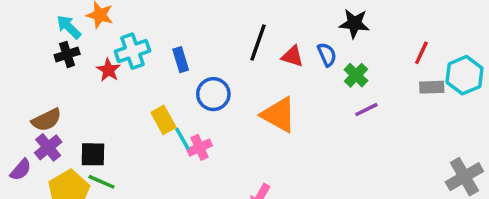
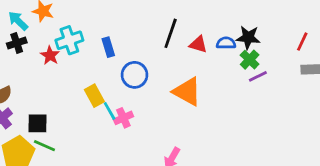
black star: (354, 24) -> (248, 37), moved
blue semicircle: (327, 55) -> (226, 43), turned -66
purple line: (366, 110) -> (258, 76), moved

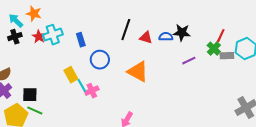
red star: (50, 55) -> (39, 37), moved
green cross: (250, 60) -> (214, 49), moved

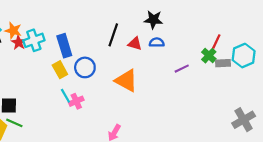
orange star: (34, 14) -> (13, 31), moved
black star: (182, 33) -> (153, 20), moved
blue rectangle: (81, 40) -> (64, 46), size x1.5
yellow rectangle: (71, 75) -> (60, 70), moved

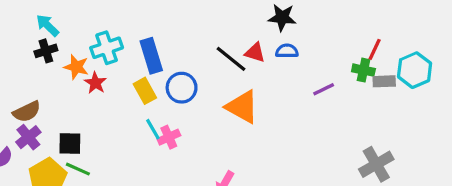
orange star: (13, 31) -> (76, 67), moved
black line: (113, 35) -> (231, 59), moved, turned -70
red star: (19, 42) -> (95, 83), moved
green cross: (209, 56) -> (363, 70), turned -32
gray cross: (244, 120) -> (376, 164), moved

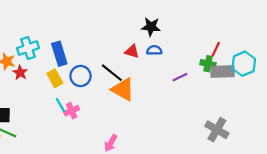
black line: (231, 59) -> (112, 73), moved
gray rectangle: (384, 81) -> (222, 72), size x1.5
gray cross: (376, 164) -> (217, 130), turned -30

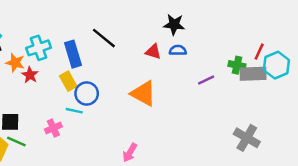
red line: (216, 49) -> (259, 52), moved
black line: (112, 73) -> (104, 38), moved
blue circle: (81, 76) -> (87, 93), moved
cyan line: (60, 105) -> (74, 111), turned -48
pink cross: (72, 111) -> (53, 128), moved

